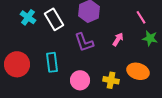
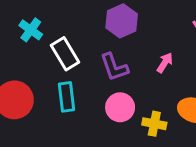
white rectangle: (54, 19) -> (65, 54), moved
pink circle: (80, 80) -> (120, 107), moved

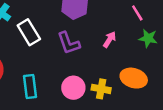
cyan rectangle: (66, 97) -> (30, 86), moved
pink circle: (120, 107) -> (73, 88), moved

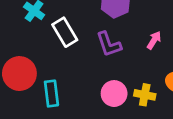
cyan rectangle: (30, 86) -> (51, 94), moved

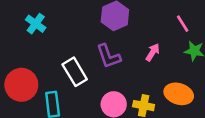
white rectangle: (65, 32) -> (75, 72), moved

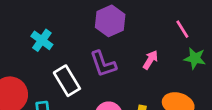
cyan cross: (36, 24) -> (42, 40), moved

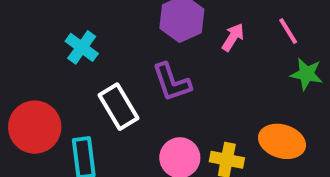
pink arrow: (150, 60) -> (233, 37), moved

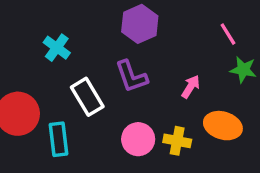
pink arrow: (233, 37) -> (191, 87), moved

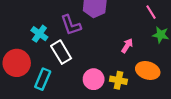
cyan cross: (57, 48) -> (39, 34), moved
purple L-shape: (131, 76) -> (71, 25), moved
cyan rectangle: (58, 139) -> (43, 79), turned 30

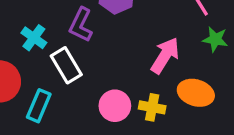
purple L-shape: (71, 25) -> (81, 25), turned 45
pink arrow: (127, 46) -> (165, 56), size x1.6

